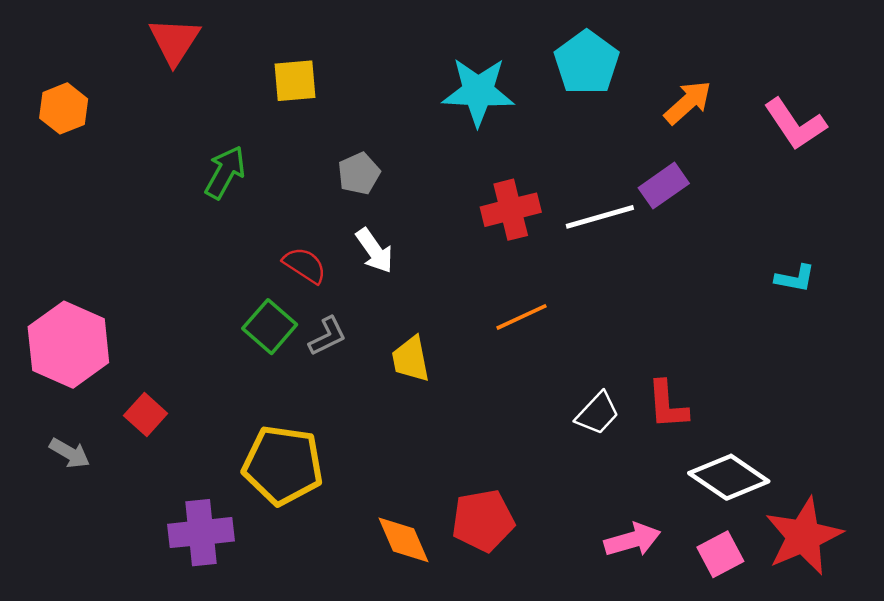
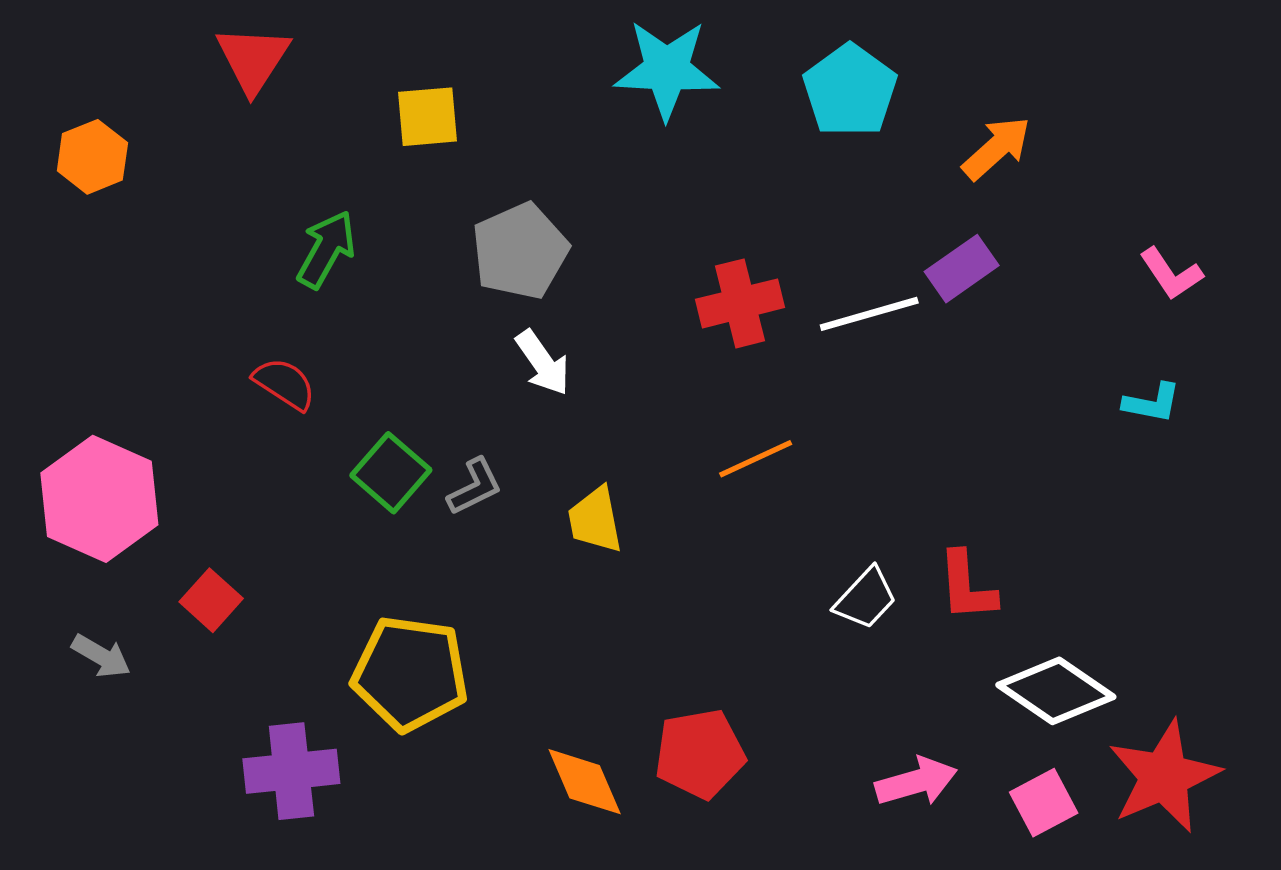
cyan star: (478, 92) -> (667, 70), moved
pink L-shape: (795, 124) -> (1171, 274), moved, size x0.7
gray pentagon: (359, 174) -> (520, 251), size x1.6
red semicircle: (305, 265) -> (284, 384), moved

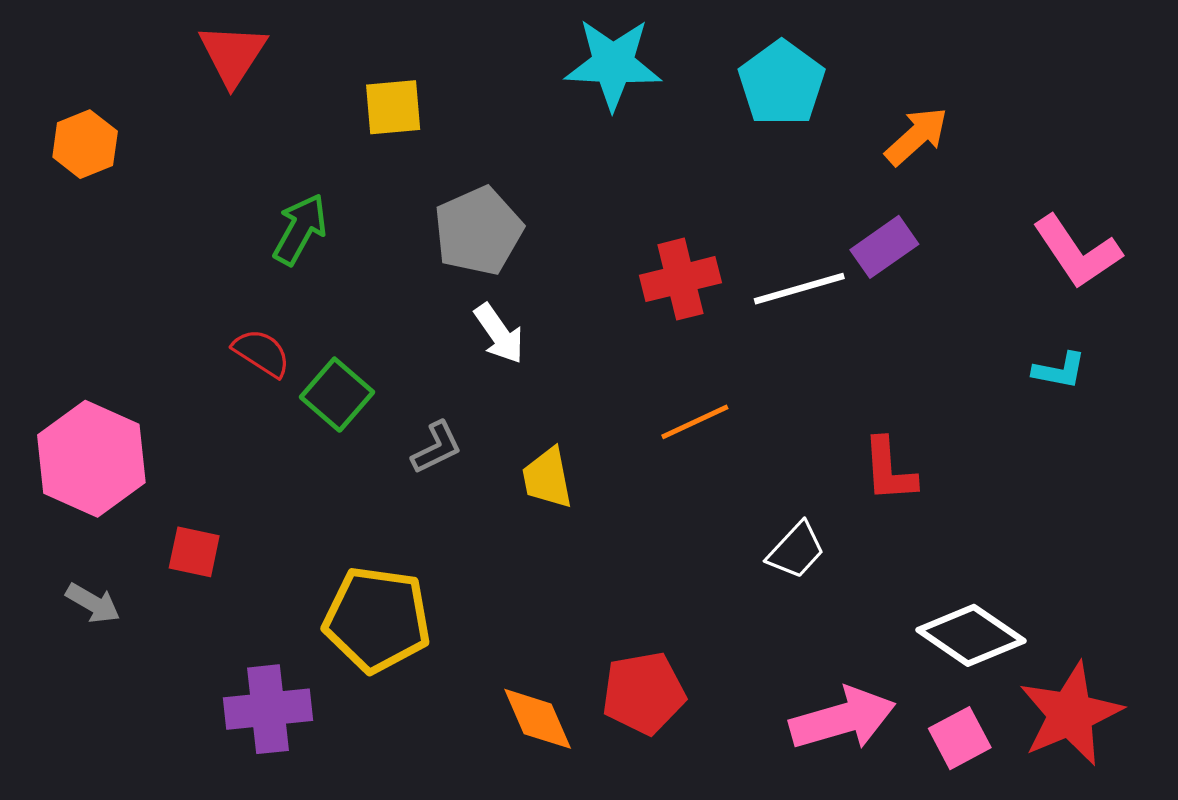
pink L-shape: (1171, 274) -> (1077, 252), size x1.5
green square: (391, 473) -> (337, 395), moved
red L-shape: (967, 586) -> (889, 470), moved
red square: (211, 600) -> (194, 552), turned -30
pink arrow: (916, 782) -> (843, 719), size x1.4

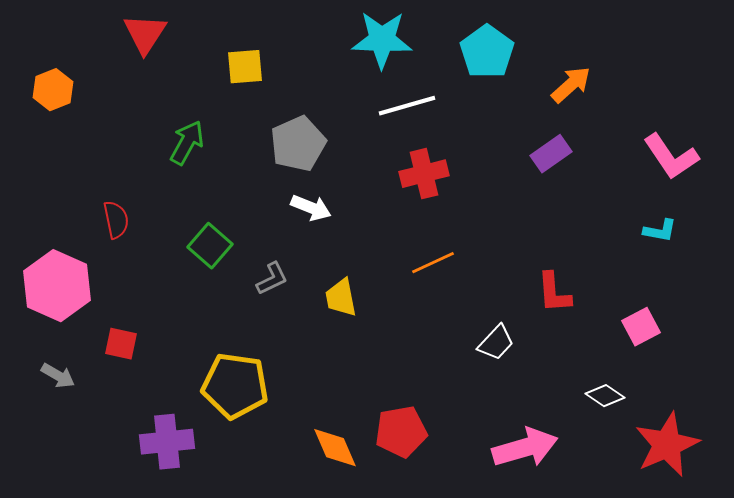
white line: (799, 289) -> (407, 106), moved
white arrow: (499, 334) -> (311, 208), turned -33
red semicircle: (262, 353) -> (116, 220), moved, turned 45
white diamond: (971, 635) -> (605, 396), size x0.6
pink square: (960, 738) -> (641, 327), moved

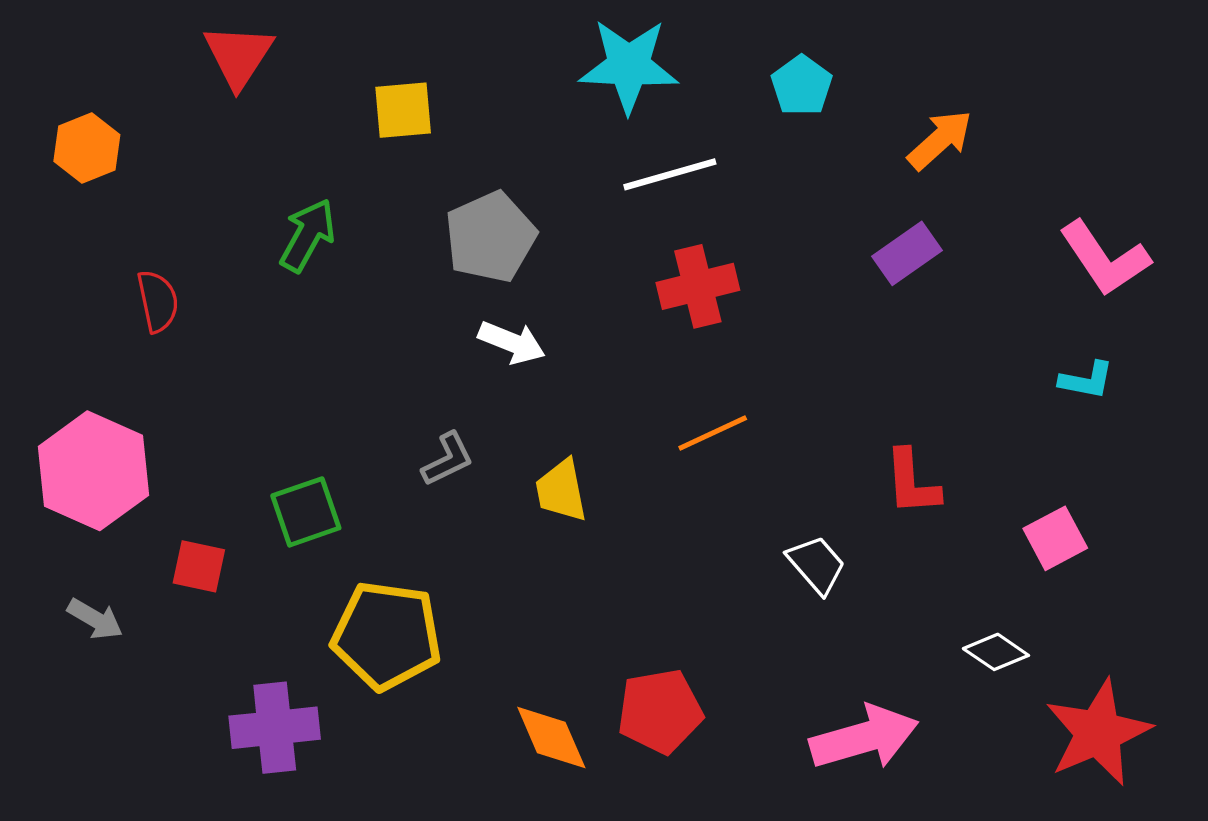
cyan pentagon: (487, 52) -> (802, 85), size x0.7
red semicircle: (116, 220) -> (158, 301), moved
green square: (210, 246) -> (306, 512), moved, turned 30
white trapezoid: (496, 343) -> (816, 565), turned -84

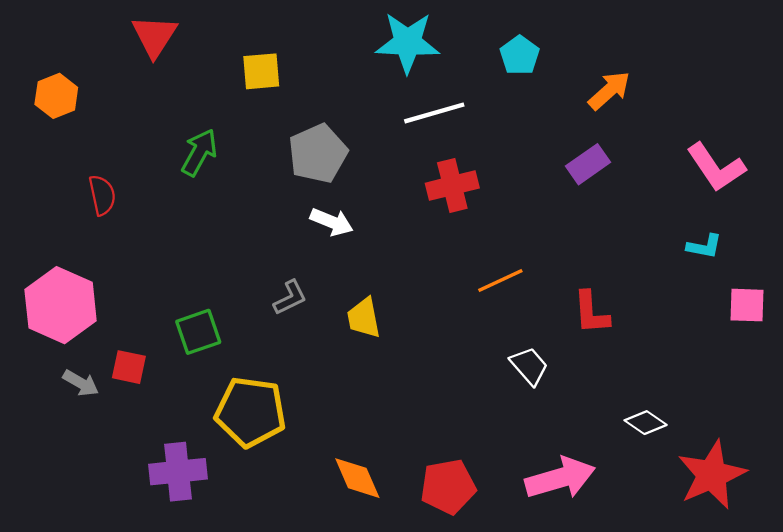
orange line: (713, 433) -> (500, 281), moved
pink square: (1055, 538) -> (747, 305), moved, turned 30
gray arrow: (95, 619) -> (81, 383), moved
red pentagon: (660, 711) -> (448, 487), moved

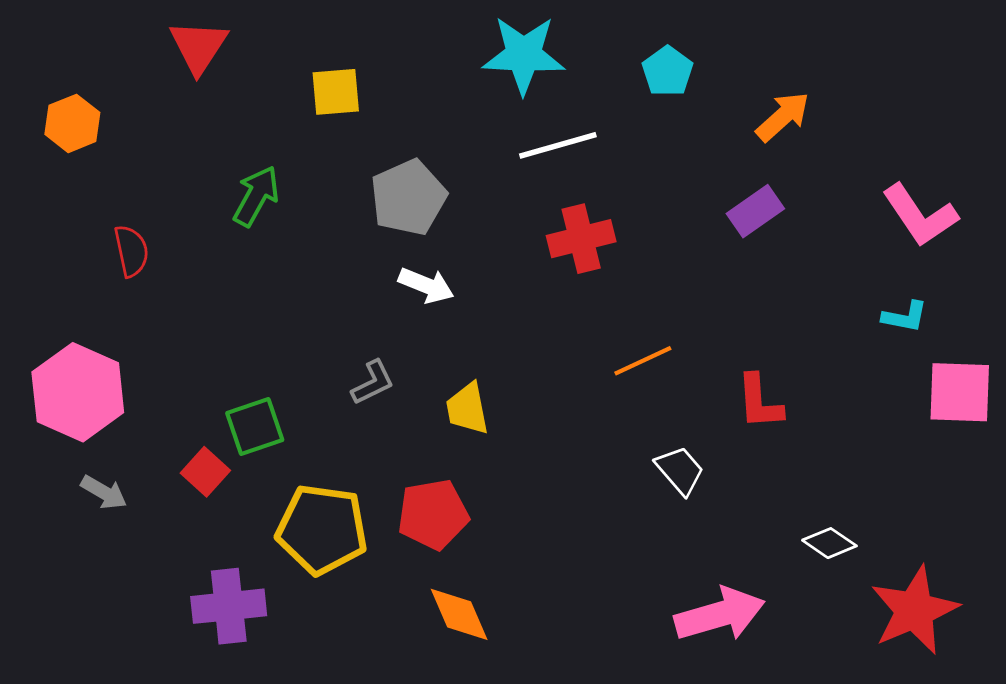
pink square: (747, 305) -> (960, 392), size x1.4
red square: (129, 367) -> (205, 472), moved, turned 30
red pentagon: (448, 487) -> (433, 514), moved

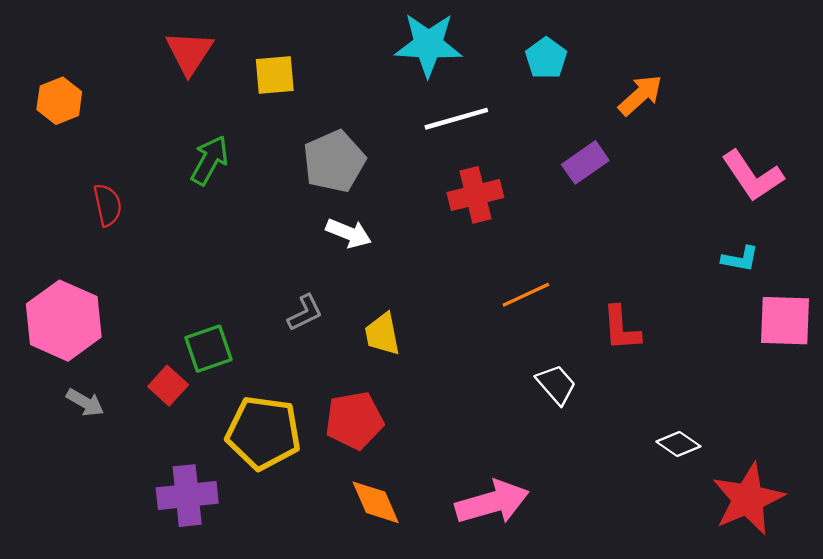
red triangle: (199, 47) -> (189, 53), moved
purple rectangle: (755, 211) -> (585, 162), moved
pink arrow: (720, 614) -> (492, 502), moved

